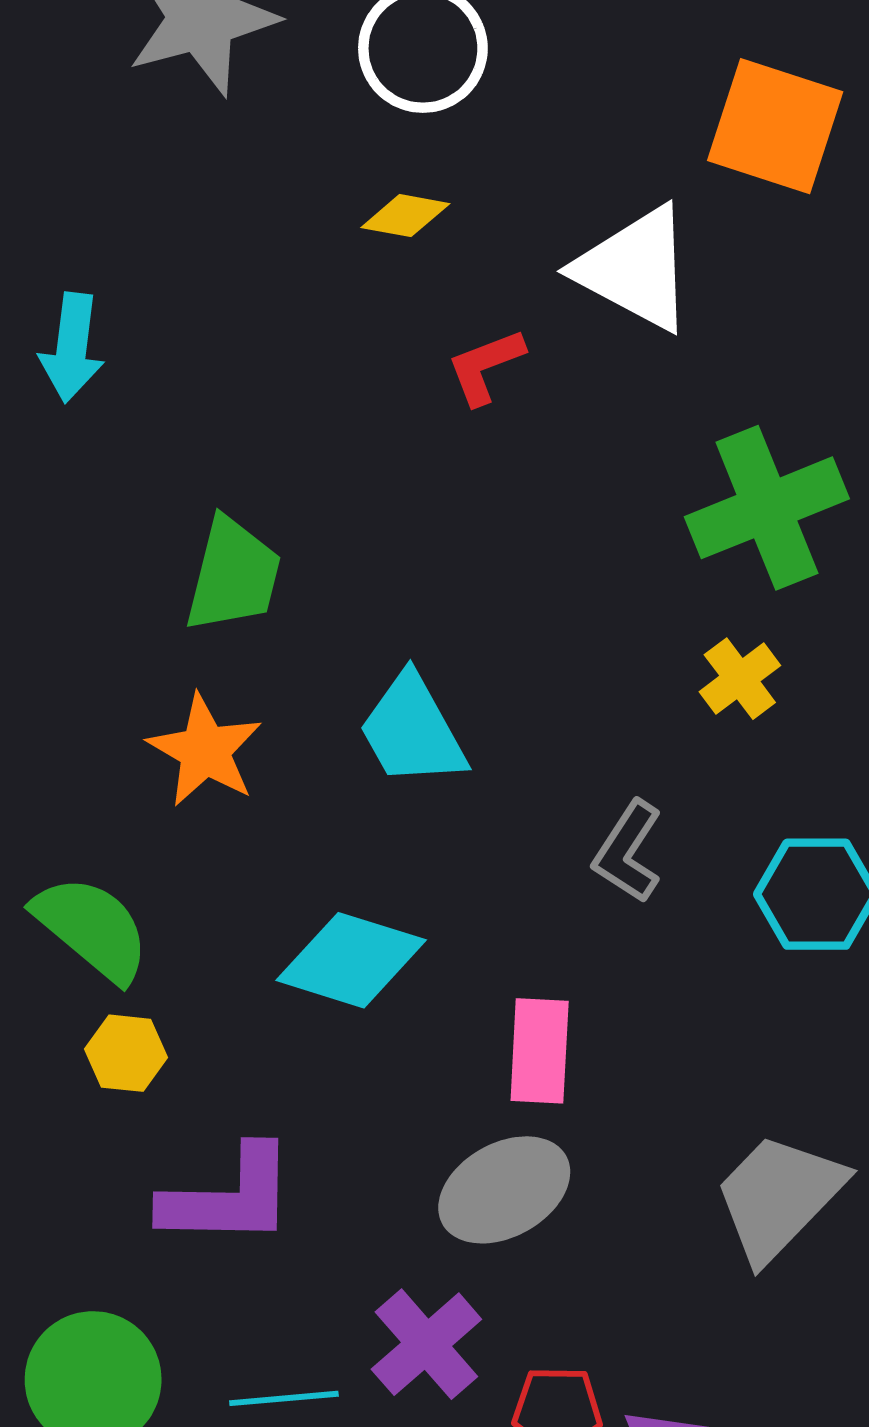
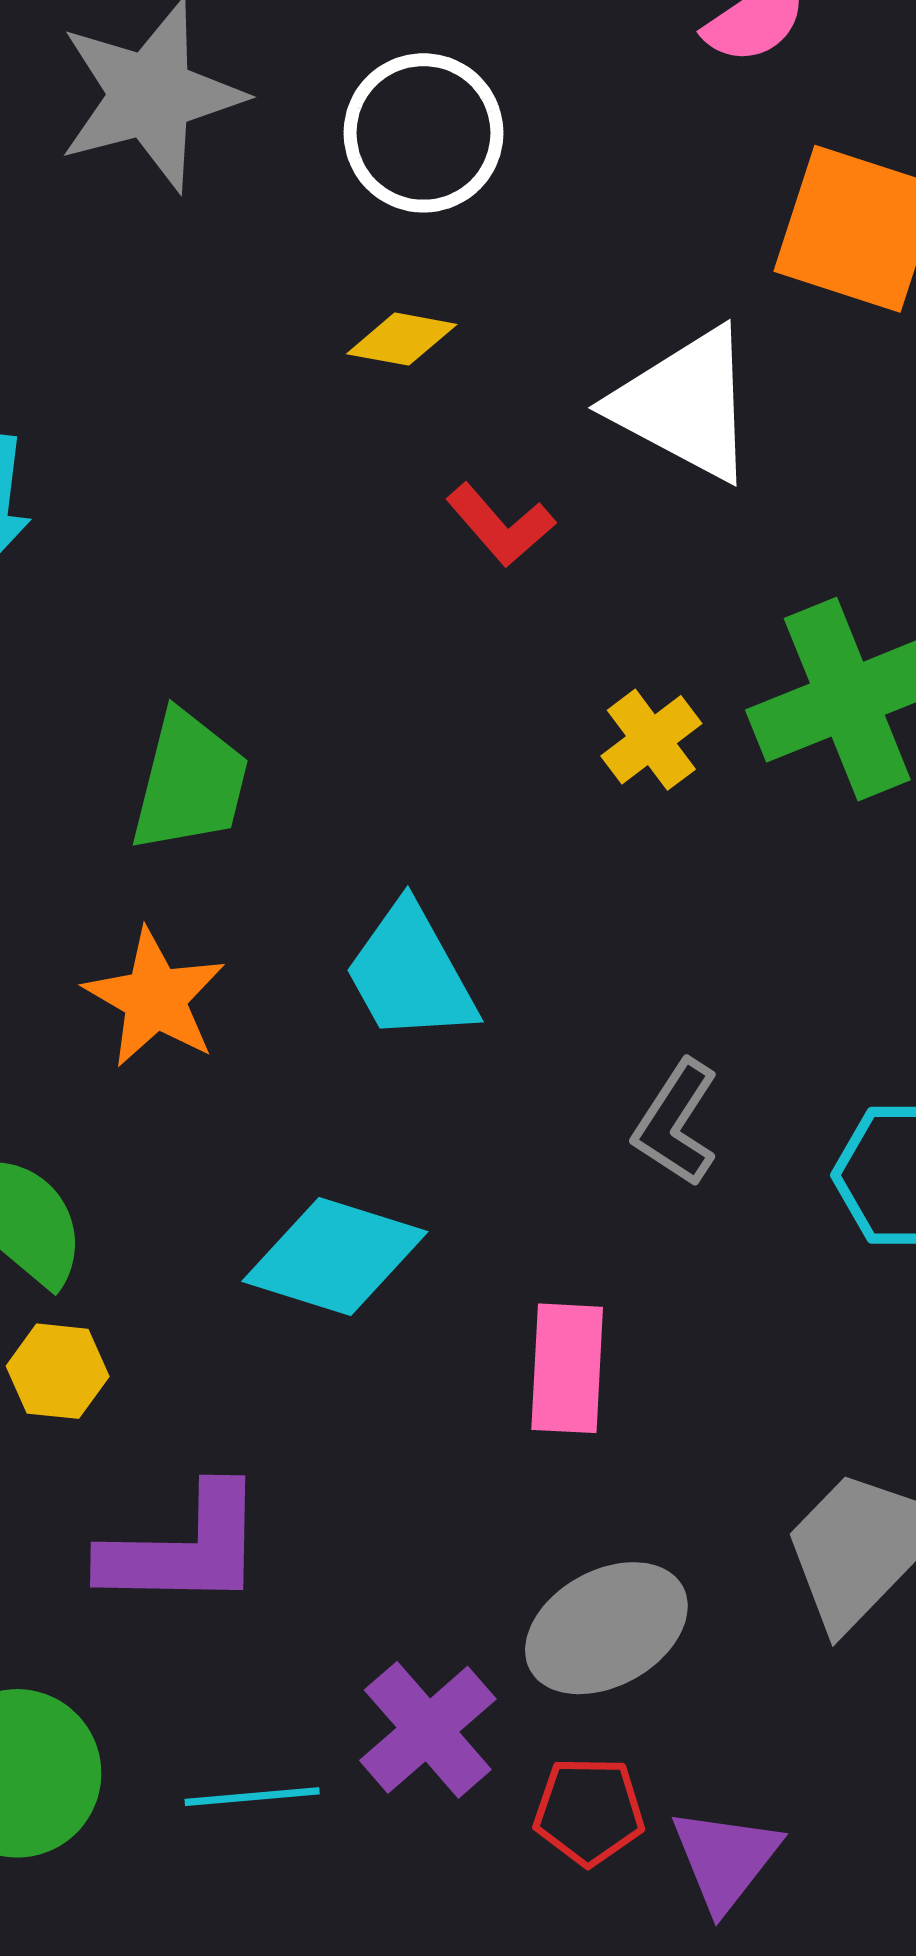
red L-shape: (485, 366) -> (500, 525), turned -110
yellow cross: (740, 679) -> (651, 740), moved
gray ellipse: (504, 1190) -> (606, 1628), moved

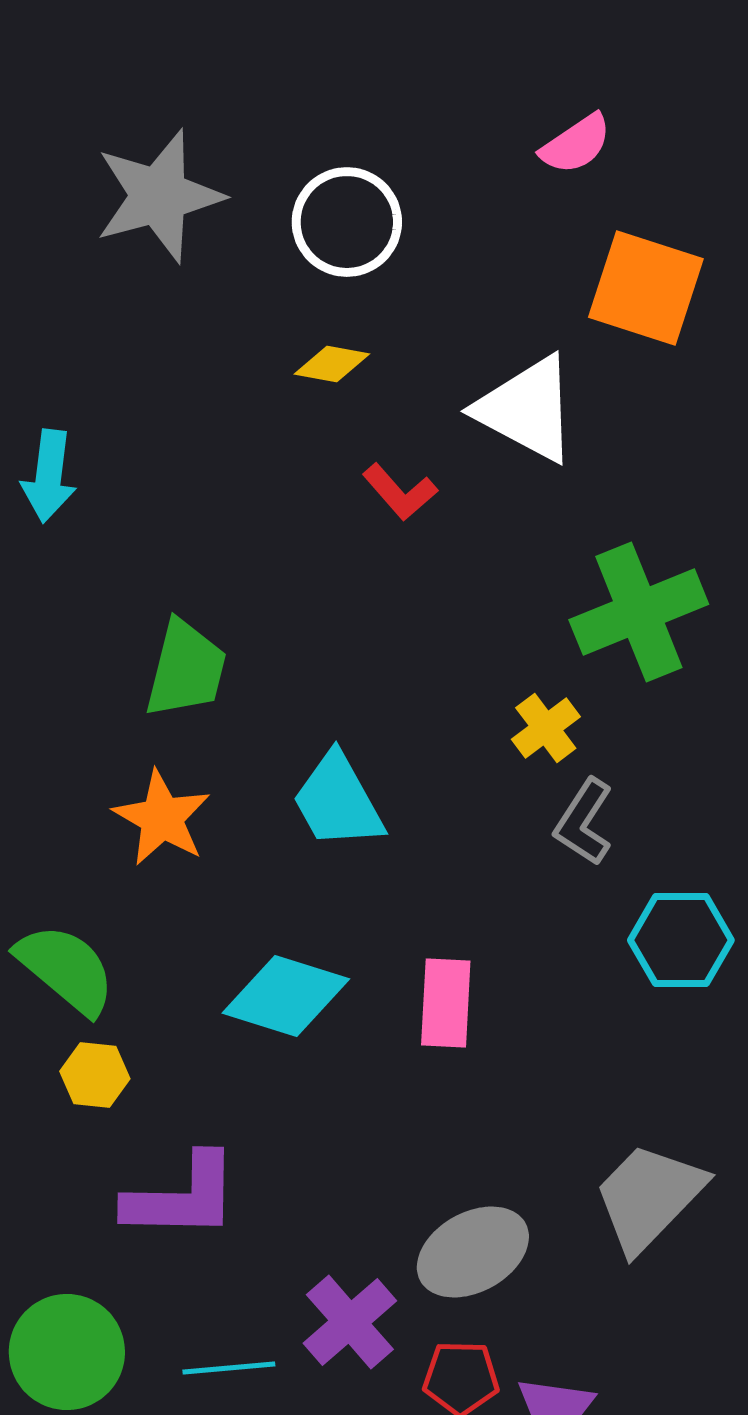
yellow cross: (651, 740) -> (546, 728), moved
gray L-shape: (676, 1123) -> (584, 822), moved
pink rectangle: (567, 1368) -> (446, 1003), moved

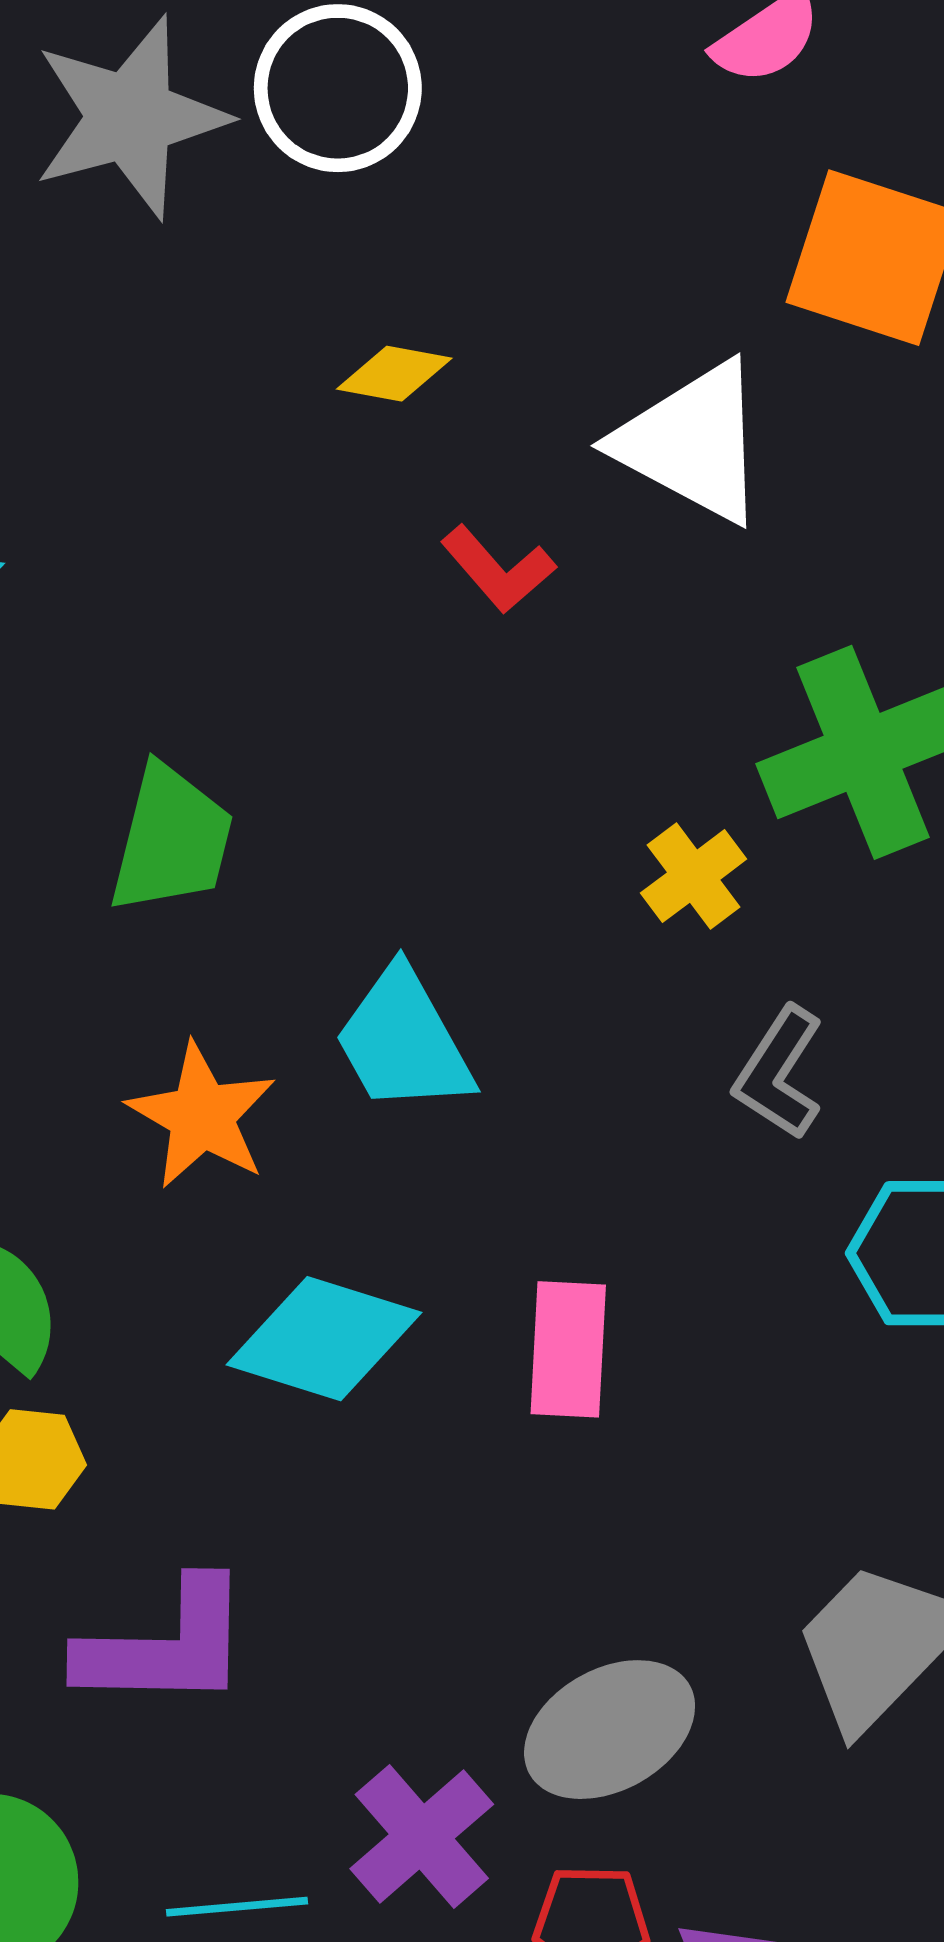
white circle: (347, 222) -> (338, 88), moved
yellow cross: (546, 728) -> (694, 876), moved
orange star: (162, 818) -> (202, 1116), moved

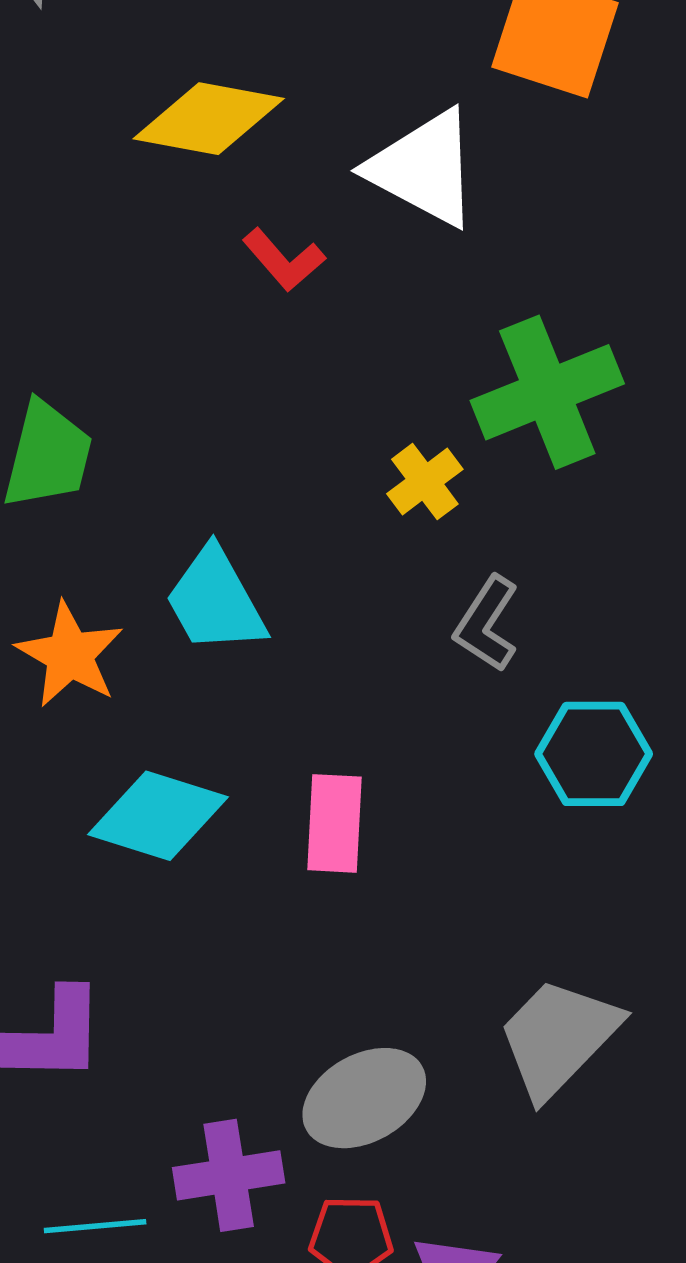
yellow diamond: (394, 374) -> (209, 119), size x1.8
purple cross: (422, 1836) -> (229, 1175), turned 32

